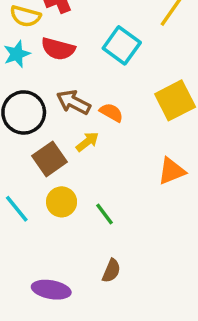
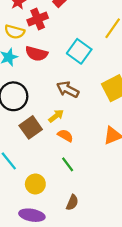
brown arrow: (74, 102) -> (68, 89), moved
orange semicircle: (111, 112) -> (65, 136), moved
yellow circle: (62, 202) -> (35, 184), moved

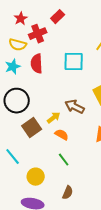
cyan square: (79, 51) -> (74, 62), turned -35
red semicircle: (37, 54) -> (37, 64), turned 72
brown arrow: (68, 89) -> (75, 107), moved

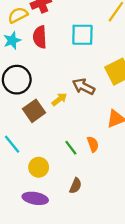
yellow semicircle: (18, 45) -> (18, 15), turned 138
orange semicircle: (62, 135) -> (93, 144), moved, turned 40

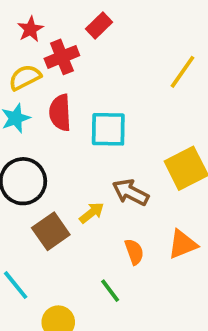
cyan square: (82, 35) -> (108, 129), moved
orange semicircle: (93, 144) -> (134, 252), moved

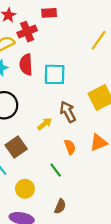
red rectangle: (99, 25) -> (49, 13), turned 40
brown arrow: (131, 192) -> (68, 112), turned 35
brown square: (51, 231) -> (16, 147), moved

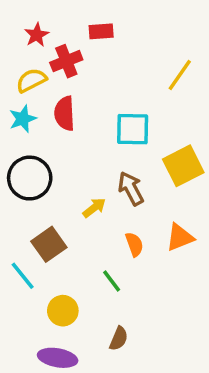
cyan square: (55, 74) -> (133, 129), moved

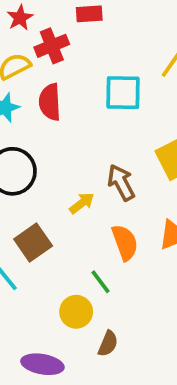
cyan square: (133, 129) -> (123, 93), moved
orange semicircle: (134, 244) -> (125, 242), size x1.4
yellow circle: (63, 311) -> (76, 312), moved

